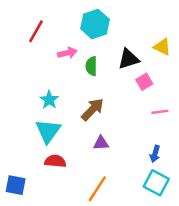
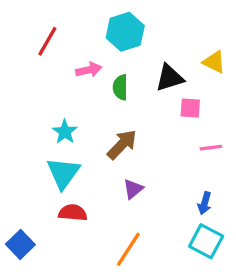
pink square: (144, 82) -> (190, 108), turned 35
purple triangle: (101, 143) -> (133, 189), turned -35
blue square: (16, 185) -> (20, 244), turned 35

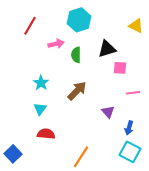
yellow triangle: (214, 62) -> (136, 26), moved
cyan triangle: (63, 173) -> (40, 109), size x0.6
purple triangle: (133, 189) -> (108, 112), moved, turned -32

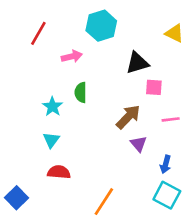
green semicircle: (76, 55) -> (81, 92), moved
brown arrow: (77, 91) -> (128, 117), moved

